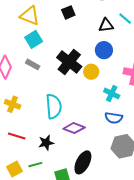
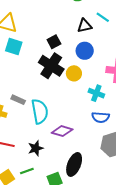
black square: (68, 12) -> (54, 42), moved
cyan square: (34, 39) -> (14, 47), turned -36
gray rectangle: (33, 64) -> (18, 100), moved

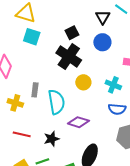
black triangle: (84, 26) -> (103, 17), turned -49
yellow circle: (74, 73) -> (83, 82), moved
gray rectangle: (18, 100) -> (35, 90), turned 72

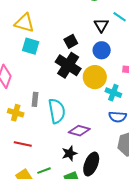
yellow circle: (83, 82) -> (95, 77), moved, size x1.5
black star: (52, 139) -> (69, 153), moved

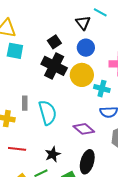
purple diamond: (79, 131) -> (84, 129), moved, turned 30
black star: (69, 153) -> (53, 154), moved

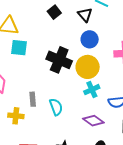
black square: (54, 42) -> (54, 12), moved
cyan cross: (102, 89) -> (92, 90), moved, turned -35
cyan semicircle: (48, 113) -> (56, 107), size x0.7

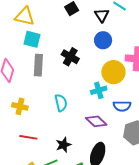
black cross: (59, 60) -> (70, 57), size x0.7
yellow circle: (88, 67) -> (113, 72), moved
gray rectangle: (33, 99) -> (38, 65), moved, size x1.5

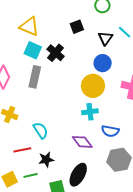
black cross: (70, 57) -> (56, 53), moved
yellow circle: (113, 72) -> (93, 86), moved
cyan semicircle: (61, 103) -> (41, 130), moved, turned -30
red line: (28, 137) -> (22, 150), moved, turned -30

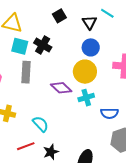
purple diamond: (82, 142) -> (61, 88), moved

